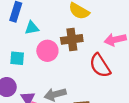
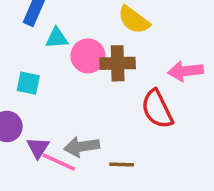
pink circle: (47, 51) -> (88, 56), moved

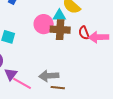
cyan triangle: (57, 38) -> (59, 16), moved
red semicircle: (157, 109) -> (84, 33), moved, size x0.6
gray arrow: (82, 147) -> (49, 76), moved

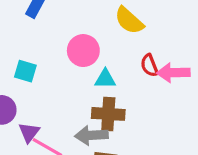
cyan triangle: (59, 16) -> (105, 79), moved
brown cross: (60, 30) -> (108, 114), moved

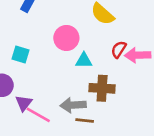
red semicircle: (149, 65) -> (119, 49), turned 54
brown cross: (108, 114) -> (102, 88), moved

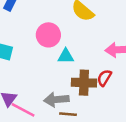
red semicircle: (119, 49) -> (104, 78), moved

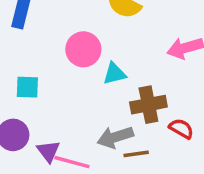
red semicircle: (104, 78) -> (181, 129), moved, turned 102

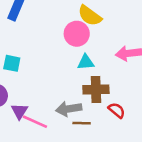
pink circle: (83, 49) -> (77, 34), moved
cyan triangle: (114, 74) -> (86, 62), moved

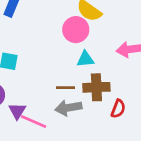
red semicircle: (117, 110) -> (118, 109), turned 72
brown line: (82, 123) -> (65, 88), moved

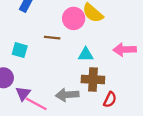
pink circle: (76, 30) -> (74, 18), moved
brown line: (65, 88) -> (52, 38), moved

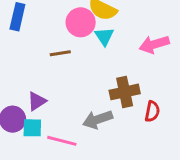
cyan square: (20, 50) -> (32, 128), moved
cyan triangle: (86, 54) -> (104, 36), moved, turned -49
purple triangle: (23, 93) -> (37, 101), moved, turned 35

